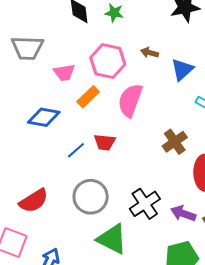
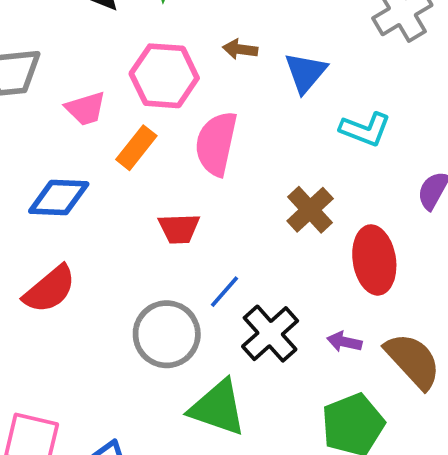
blue line: (76, 150) -> (224, 292), moved
red semicircle: (34, 201) -> (50, 289), moved
purple arrow: (183, 214) -> (344, 342), size x0.7

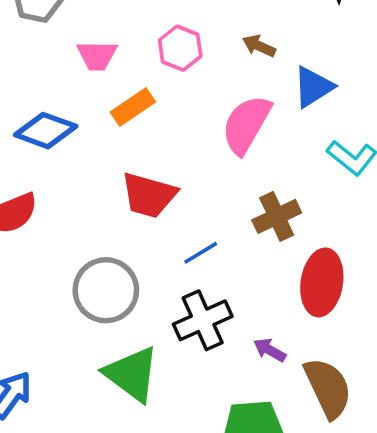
pink hexagon: (164, 76) -> (180, 48), size x0.7
pink semicircle: (216, 144) -> (246, 124), moved
red trapezoid: (179, 229) -> (149, 195), size x1.4
blue line: (224, 292) -> (201, 253), moved

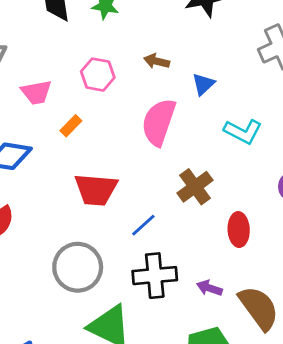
blue triangle: (313, 87) -> (203, 84), size x0.7
orange rectangle: (133, 107) -> (71, 126), size x0.7
red ellipse: (322, 282) -> (239, 230), size x0.7
black cross: (203, 320) -> (155, 276), turned 30

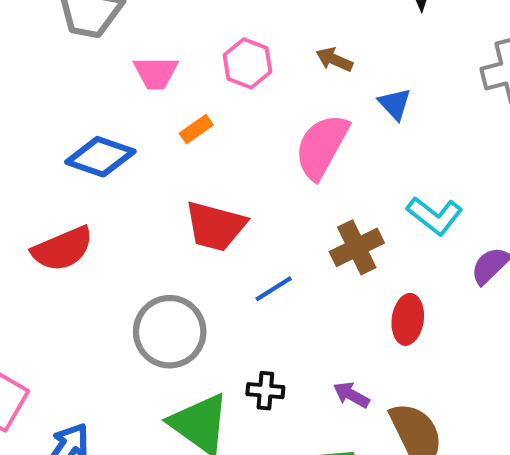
blue triangle: (203, 84) -> (395, 104), turned -40
cyan L-shape: (243, 131) -> (435, 216), moved
black cross: (155, 276) -> (265, 391), moved, size x0.6

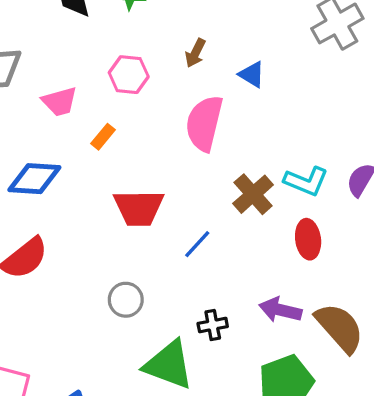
brown arrow: (334, 60) -> (195, 53), turned -72
cyan L-shape: (435, 216) -> (306, 181), moved
gray circle: (170, 332) -> (126, 300), size x0.6
purple arrow: (351, 395) -> (280, 310), size x1.4

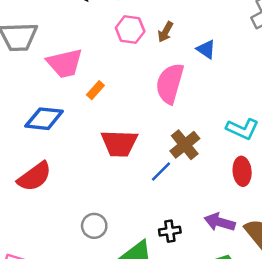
pink hexagon: (129, 75) -> (130, 30), moved
pink trapezoid: (60, 102) -> (65, 63), size x1.4
brown cross: (253, 194) -> (185, 145), moved
gray circle: (126, 300) -> (94, 226), moved

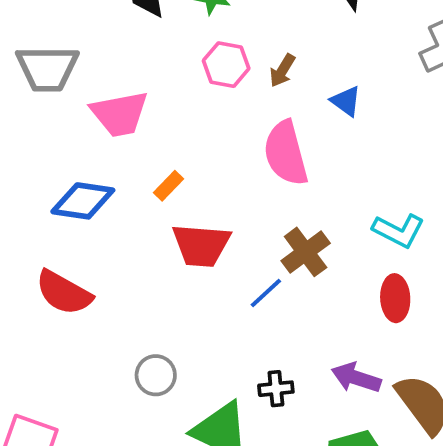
pink semicircle: (170, 83) -> (286, 153), turned -33
orange rectangle: (95, 90) -> (168, 186), moved
red semicircle: (34, 177) -> (64, 293), turned 63

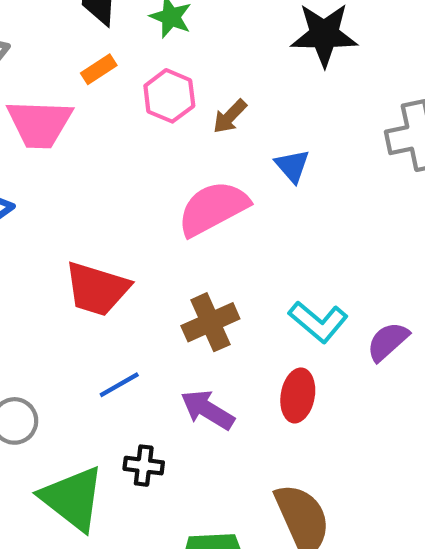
pink semicircle: (286, 153) -> (213, 208), turned 64
orange rectangle: (168, 186) -> (99, 69), moved
blue line: (266, 293) -> (119, 385), moved
purple arrow: (356, 378) -> (208, 410), moved

